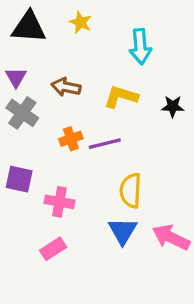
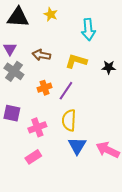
purple line: (105, 144) -> (66, 91), turned -42
yellow semicircle: (131, 190) -> (69, 120), moved
pink cross: (60, 202) -> (37, 127), turned -30

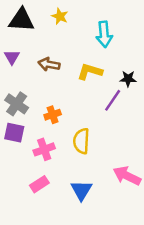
gray cross: (14, 71) -> (17, 104), moved
orange cross: (45, 88) -> (53, 115), moved
purple line: (66, 91) -> (113, 100), moved
blue triangle: (77, 146) -> (81, 190), moved

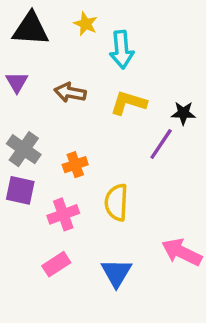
cyan arrow: (104, 34) -> (122, 50), moved

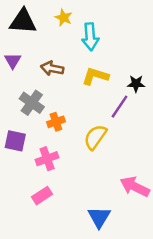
gray cross: (24, 149) -> (32, 103), moved
yellow semicircle: (116, 202) -> (95, 137), moved, turned 32
blue triangle: (116, 273) -> (99, 217), moved

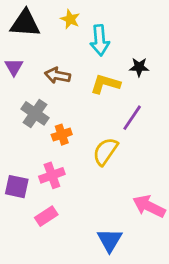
black star: (136, 84) -> (139, 67), moved
purple square: (15, 141) -> (17, 187), moved

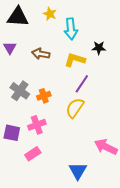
gray cross: (35, 113) -> (20, 91), moved
purple line: (132, 118) -> (82, 84), moved

